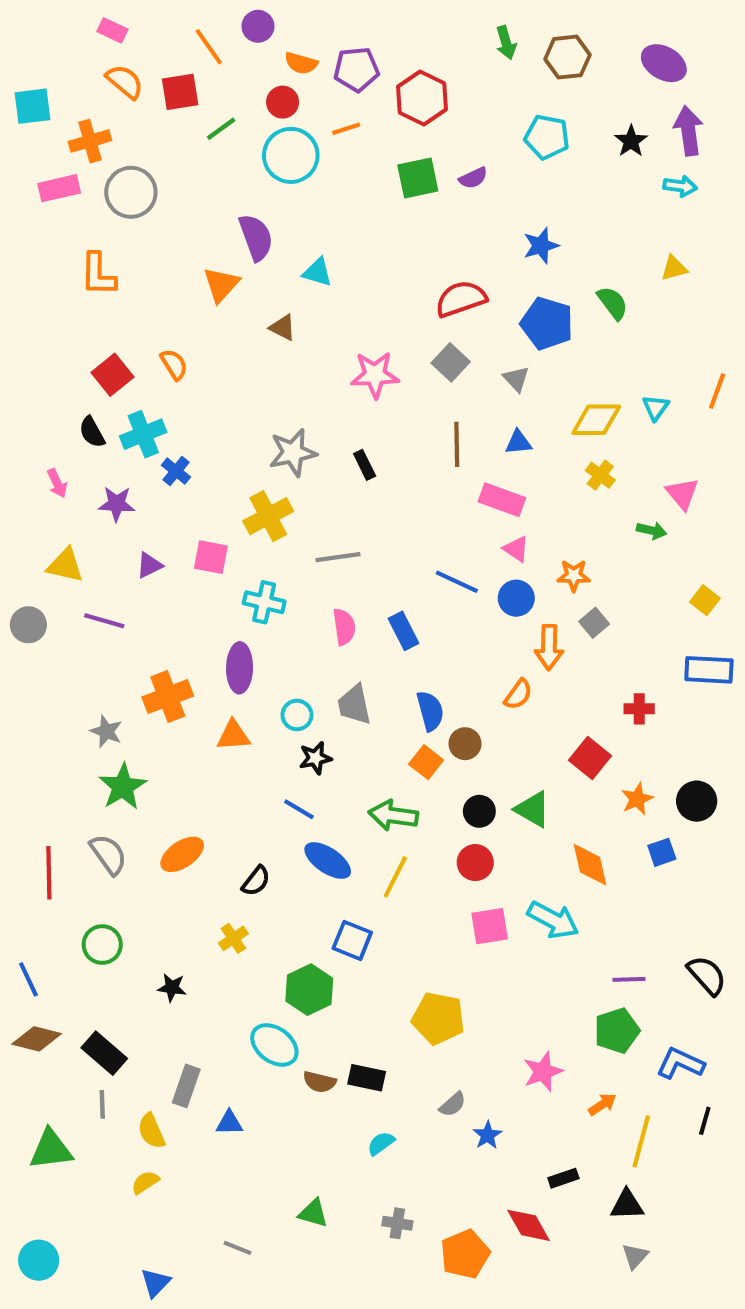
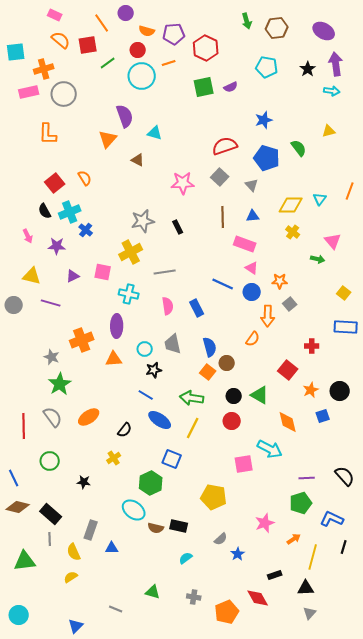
pink square: (490, 926) -> (244, 464), moved

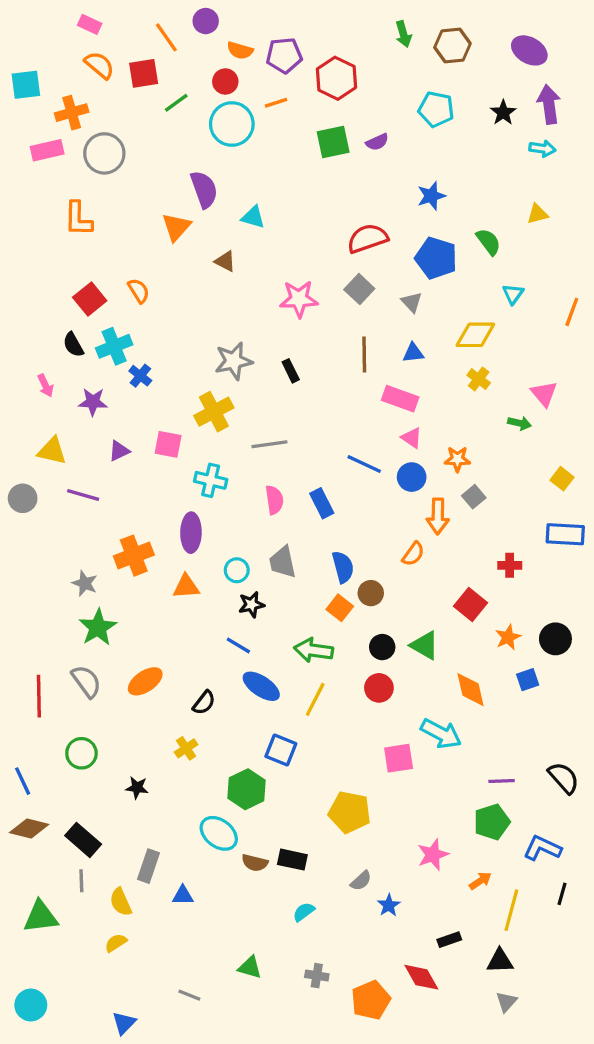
cyan triangle: (320, 199) -> (513, 294), moved

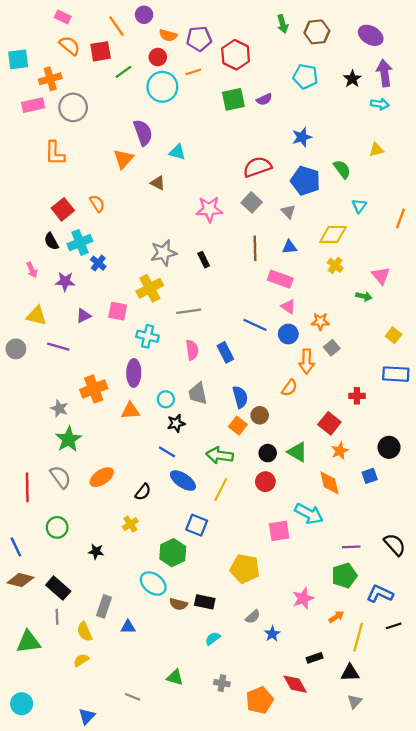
orange star: (508, 637) -> (340, 451), moved
black line: (562, 894) -> (394, 626), turned 56

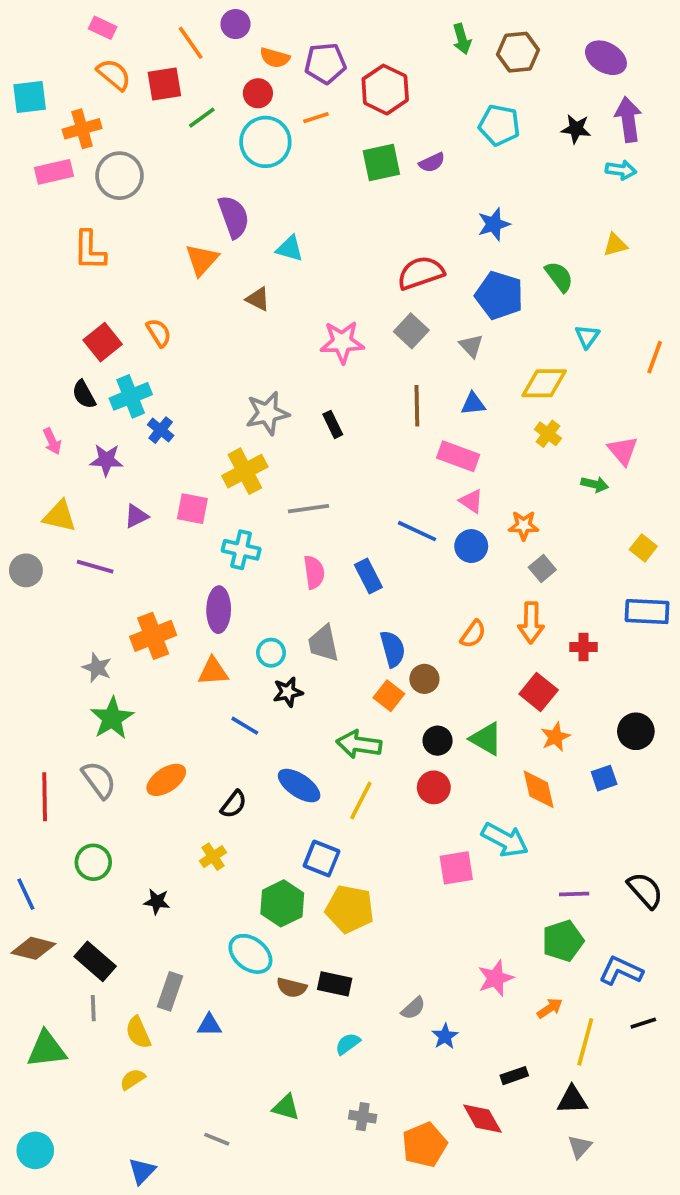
black star: (352, 79) -> (576, 129), turned -30
orange arrow: (307, 361) -> (531, 623), moved
blue line: (167, 452) -> (245, 726), moved
yellow pentagon: (245, 569) -> (350, 909), moved

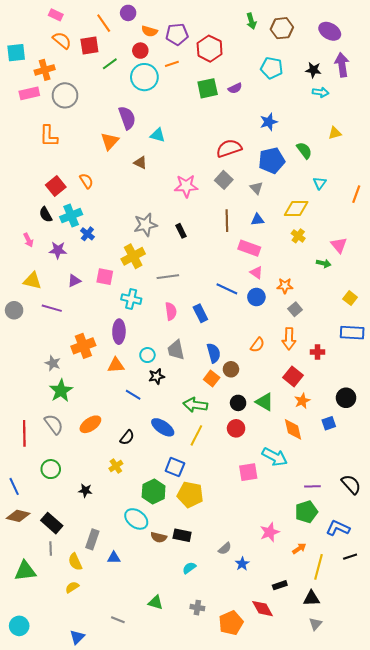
cyan arrow: (621, 170) -> (321, 92), moved
blue pentagon: (499, 295) -> (272, 161), turned -30

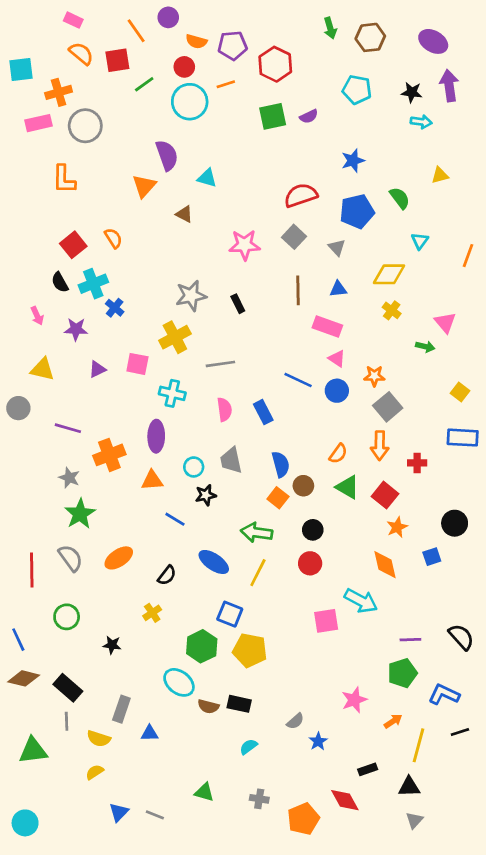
purple line: (52, 308) -> (68, 428), moved
gray square: (295, 309) -> (388, 407), size x1.5
green triangle: (265, 402) -> (348, 487), moved
yellow semicircle: (75, 562) -> (99, 739), turned -48
blue triangle: (77, 637) -> (119, 812), moved

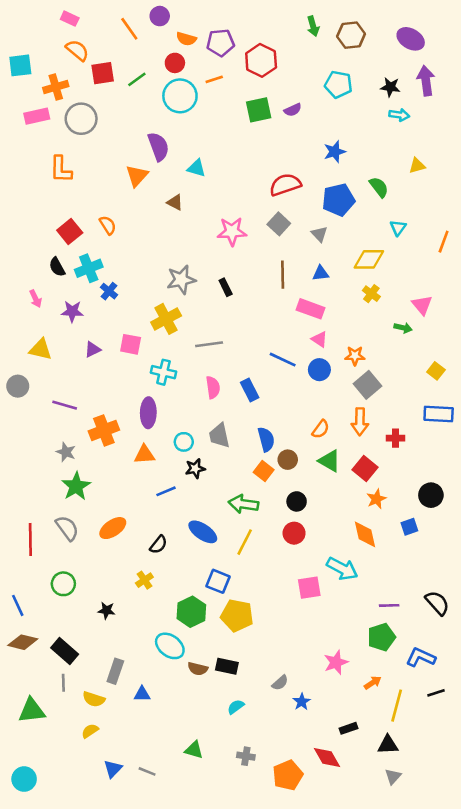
red square: (117, 60) -> (103, 73), moved
blue line: (175, 519) -> (166, 491), turned -54

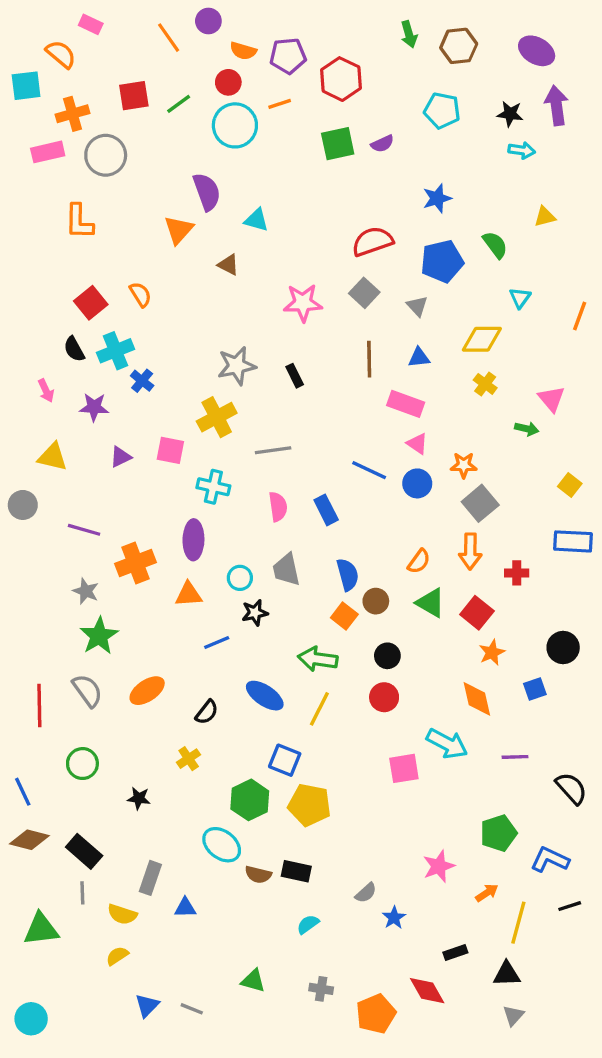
orange semicircle: (77, 50) -> (61, 54), moved
purple line: (389, 605) -> (515, 757), moved

